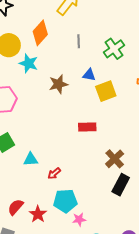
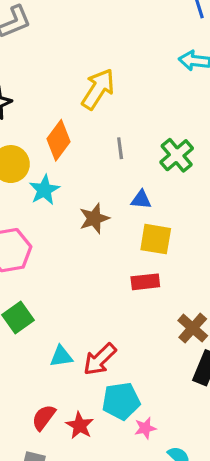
cyan star: (29, 63) -> (44, 190), turned 30
yellow square: (106, 91) -> (156, 239), moved, turned 35
cyan triangle: (31, 159) -> (61, 356), moved
red arrow: (54, 173) -> (100, 359), size x1.6

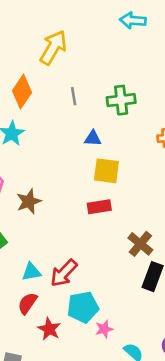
green cross: (177, 155) -> (121, 100), turned 36
brown star: (94, 218) -> (29, 201), moved
red semicircle: (44, 417) -> (27, 303), moved

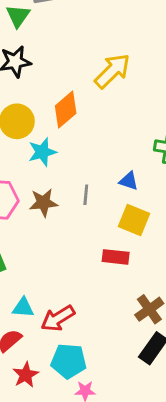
gray line: (74, 96) -> (86, 195), moved
brown star: (29, 201) -> (43, 203), moved

